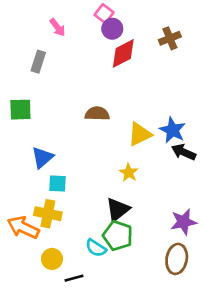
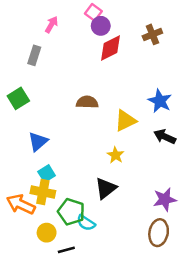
pink arrow: (57, 27) -> (51, 25), turned -112
green square: (20, 110) -> (18, 98), turned -30
blue star: (173, 130) -> (160, 101), moved
cyan square: (57, 184) -> (47, 174), moved, turned -35
green pentagon: (118, 236) -> (71, 212), moved

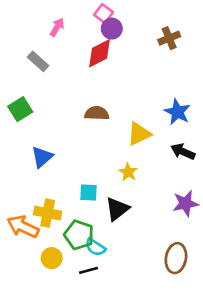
red diamond: (111, 48) -> (99, 53), moved
gray rectangle: (34, 55) -> (38, 61), turned -66
cyan square: (47, 174) -> (89, 193), moved, turned 35
purple star: (165, 199) -> (186, 203), moved
black line: (66, 250) -> (89, 270), moved

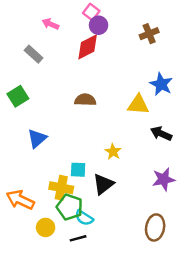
pink arrow: (57, 27) -> (50, 24), turned -98
blue star: (177, 112) -> (161, 84), moved
yellow triangle: (139, 134) -> (138, 105), moved, turned 30
yellow cross: (48, 213) -> (61, 188), moved

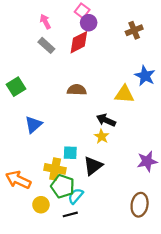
pink arrow: (50, 24) -> (45, 22), turned 40
gray rectangle: (34, 54) -> (46, 45), moved
black arrow: (161, 134) -> (106, 120), moved
cyan semicircle: (84, 218) -> (76, 196), turned 98

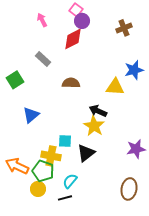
gray rectangle: (46, 45) -> (43, 59), moved
blue star: (145, 76) -> (134, 70), turned 30
yellow star: (102, 136) -> (94, 126), size x1.5
green pentagon: (63, 186) -> (43, 171), moved

